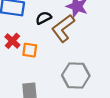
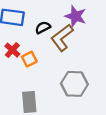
orange square: (30, 50) -> (29, 59), turned -35

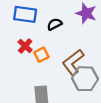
brown L-shape: (62, 38) -> (73, 62), moved

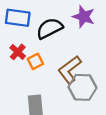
black semicircle: (55, 24) -> (50, 28), size x1.6

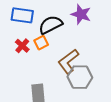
orange square: (35, 61) -> (41, 43), moved

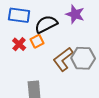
gray hexagon: (80, 77) -> (83, 58), moved

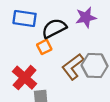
purple star: (75, 14) -> (86, 17), turned -30
red cross: (19, 44) -> (25, 78), moved, size x1.6

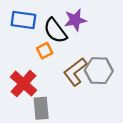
purple star: (86, 17) -> (75, 20), moved
black semicircle: (54, 28) -> (55, 31), turned -100

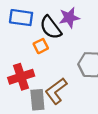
brown L-shape: (75, 72) -> (56, 91), moved
red cross: (23, 84) -> (21, 77), turned 30

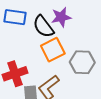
orange square: (41, 46) -> (53, 50), moved, size x1.6

